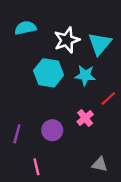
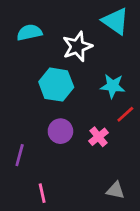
cyan triangle: (100, 44) -> (115, 21), moved, turned -35
cyan star: (85, 75) -> (113, 86), moved
purple circle: (52, 130) -> (60, 131), moved

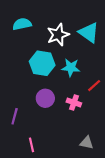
cyan triangle: (115, 21) -> (89, 33), moved
cyan star: (113, 86) -> (71, 68), moved
pink cross: (99, 137) -> (74, 102), turned -32

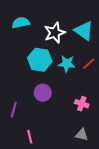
red line: (94, 86) -> (89, 64), moved
pink cross: (74, 102) -> (82, 104), moved

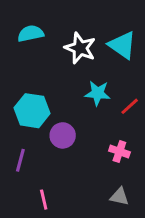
white star: (55, 33) -> (80, 48), turned -30
cyan hexagon: (40, 60) -> (32, 111), moved
red line: (89, 64) -> (130, 106), moved

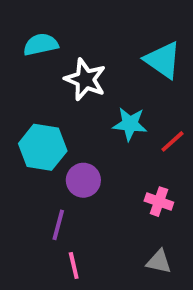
white star: (80, 48) -> (85, 79), moved
purple line: (20, 160) -> (58, 225), moved
pink line: (44, 200) -> (74, 266), moved

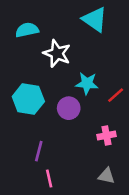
cyan triangle: (163, 60) -> (95, 20), moved
purple circle: (83, 180) -> (69, 108), moved
pink cross: (159, 202) -> (106, 136), turned -30

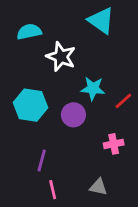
gray triangle: (106, 176) -> (98, 187), moved

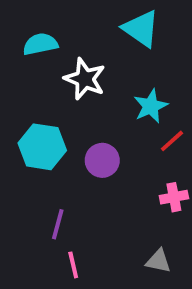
cyan star: (93, 88) -> (151, 106), moved, turned -30
pink cross: (114, 144) -> (174, 197), moved
gray triangle: (98, 187) -> (158, 261), moved

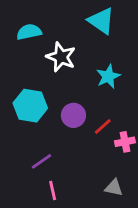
red line: (172, 141) -> (103, 126), moved
purple line: (58, 224) -> (41, 161), turned 40

